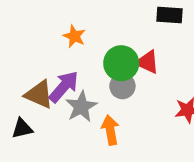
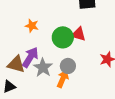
gray circle: (122, 86) -> (68, 66), moved
orange arrow: (110, 130) -> (63, 79), turned 42

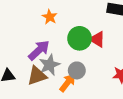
brown triangle: (16, 64) -> (37, 76), moved, turned -48

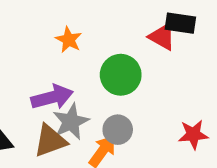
red triangle: (97, 39) -> (162, 37), moved
purple arrow: (39, 50) -> (52, 97), turned 30

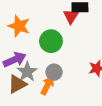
red triangle: (162, 37) -> (71, 16), turned 42
orange star: (69, 40) -> (19, 26), size x1.5

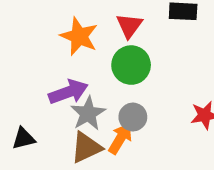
red triangle: (71, 16) -> (129, 26), moved
brown triangle: (17, 84) -> (86, 147), moved

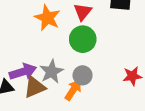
purple arrow: (68, 92) -> (23, 72), moved
brown triangle: (86, 147) -> (35, 87), moved

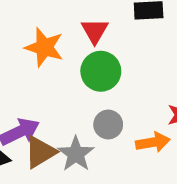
gray star: (51, 72) -> (76, 154), moved
orange arrow: (73, 90) -> (153, 142), moved, turned 55

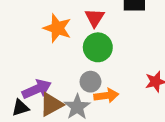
gray circle: (108, 125) -> (90, 82), moved
orange arrow: (153, 142) -> (106, 96), moved

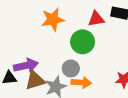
red triangle: (95, 18) -> (96, 19), moved, turned 36
orange star: (57, 28) -> (53, 19), turned 30

